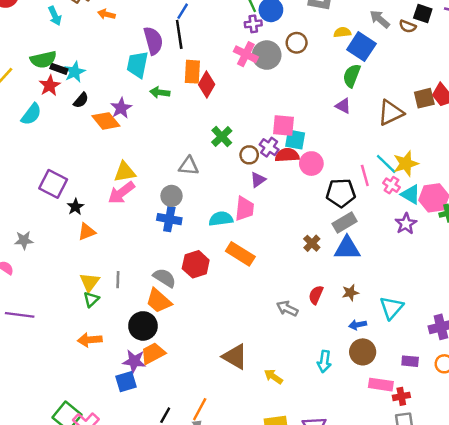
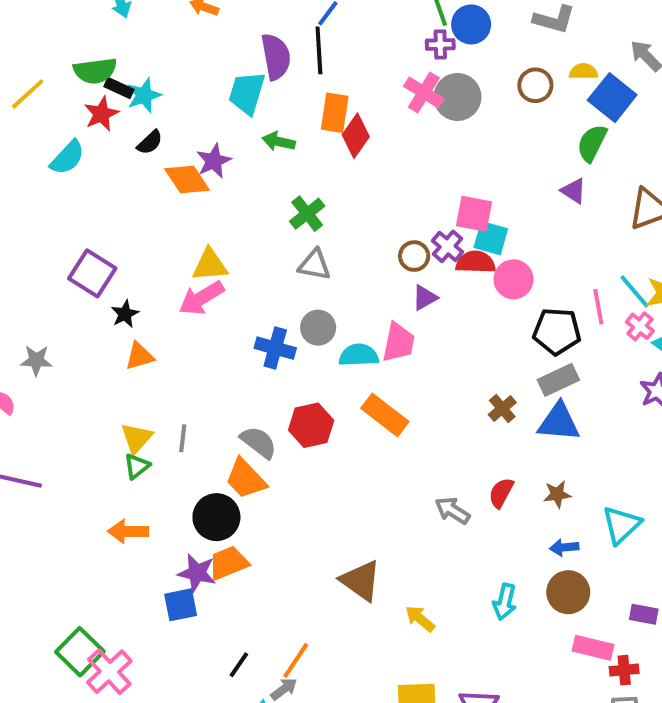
brown circle: (297, 43) -> (535, 85), moved
green cross: (222, 137) -> (307, 214), moved
gray circle: (171, 196) -> (318, 328), moved

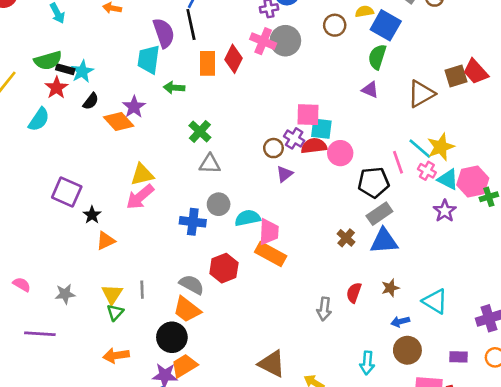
red diamond: (356, 136) -> (234, 59), moved
pink trapezoid: (399, 342) -> (269, 232), moved
gray star: (36, 360) -> (65, 294), moved
gray arrow: (453, 510) -> (324, 309), turned -105
cyan triangle: (621, 525) -> (435, 301), turned -36

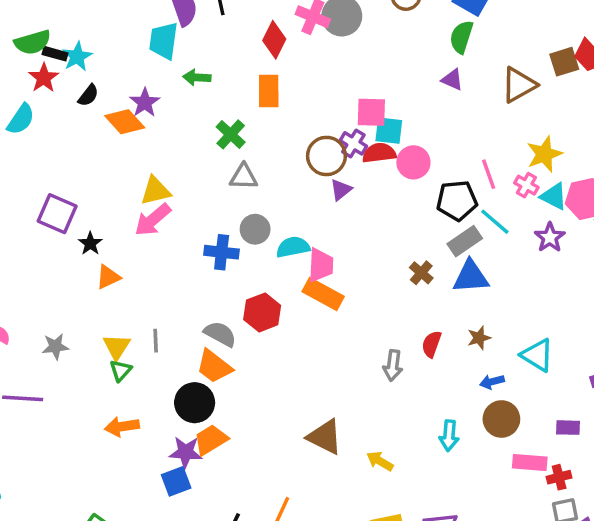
orange rectangle: (207, 63) -> (269, 91), moved
brown circle: (273, 148) -> (326, 156), size x1.5
cyan line: (420, 149) -> (495, 222), moved

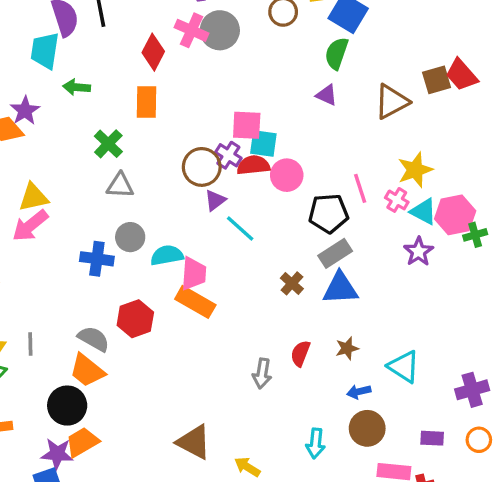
cyan line: (495, 222) -> (240, 229), moved

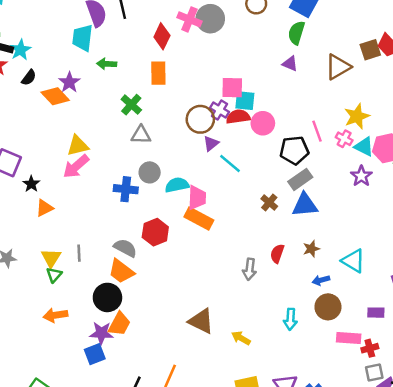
orange trapezoid: (82, 442) -> (119, 324), turned 150

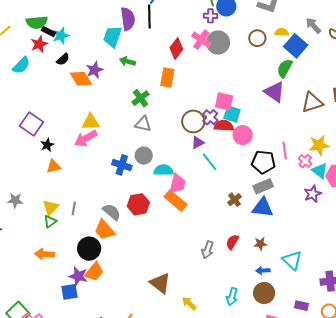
purple triangle: (290, 64) -> (274, 92), size x1.6

